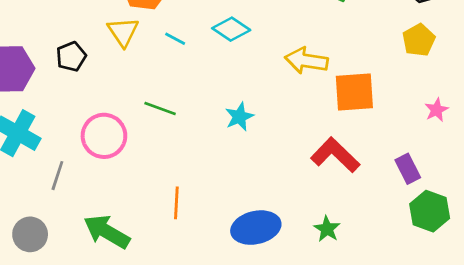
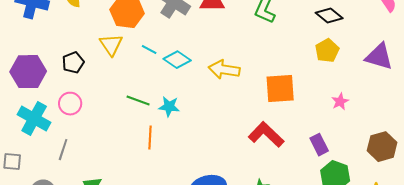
cyan diamond: (231, 29) -> (177, 60), moved
yellow arrow: (306, 61) -> (224, 70), moved
cyan star: (239, 117) -> (169, 107), moved, turned 30
pink circle: (104, 136) -> (70, 104), moved, size x0.7
orange line: (176, 203) -> (150, 138), moved

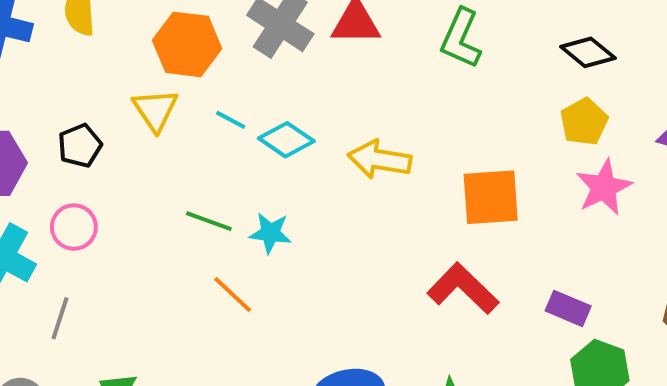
pink star: (340, 102) -> (604, 187), moved, size x1.6
orange line: (150, 138) -> (233, 294), turned -50
purple rectangle: (319, 145) -> (568, 308), turned -40

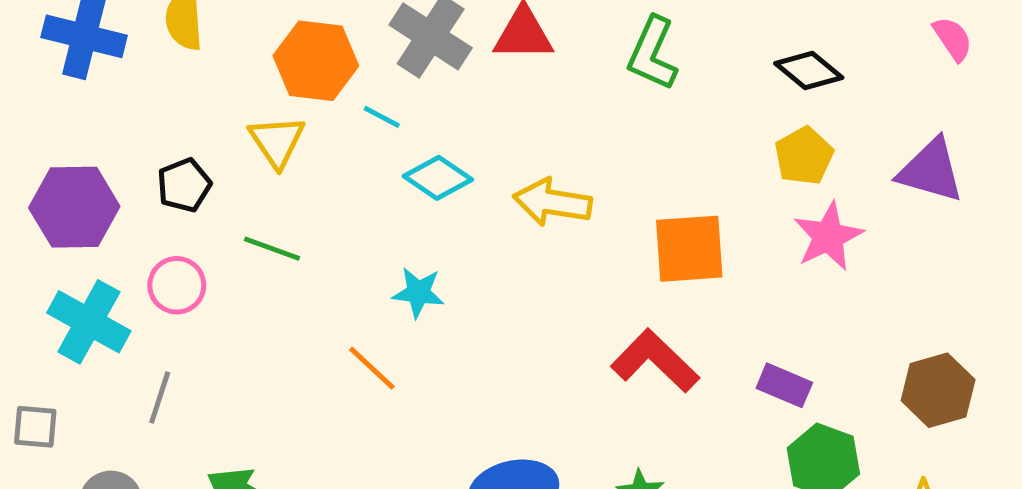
cyan line: (231, 120) -> (382, 117), moved
green line: (209, 221) -> (272, 249), moved

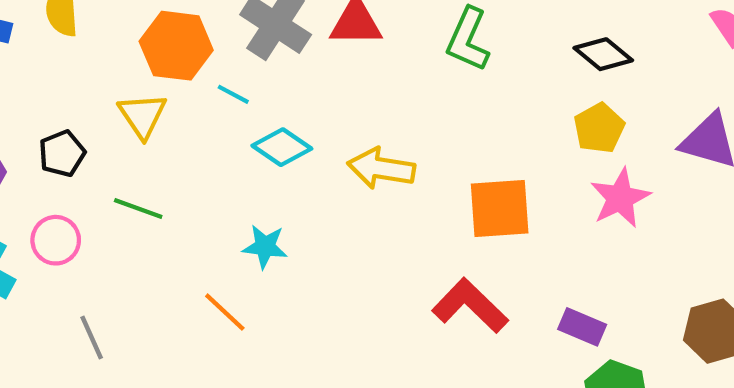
gray line: (160, 397) -> (92, 337), moved, turned -42

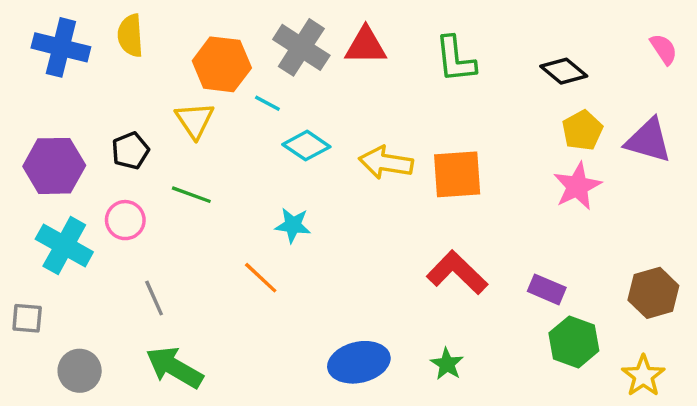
green L-shape: (468, 39) -> (455, 59), turned -30
yellow pentagon: (599, 128) -> (582, 130), moved
orange square: (500, 208) -> (457, 174), moved

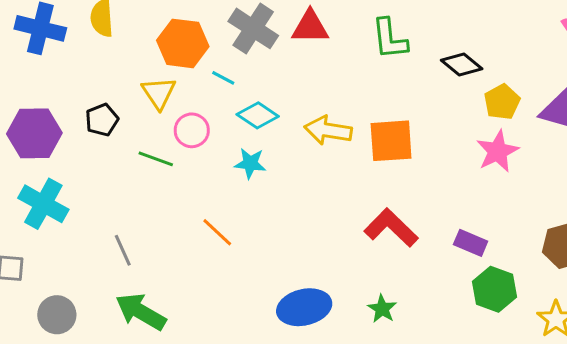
black diamond: (564, 71) -> (462, 64), moved
pink circle: (125, 220) -> (192, 130), moved
cyan star: (293, 225) -> (250, 163), moved

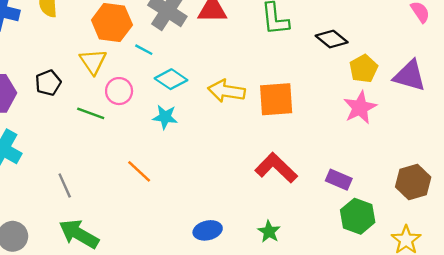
blue ellipse: (304, 307) -> (208, 230), size x0.7

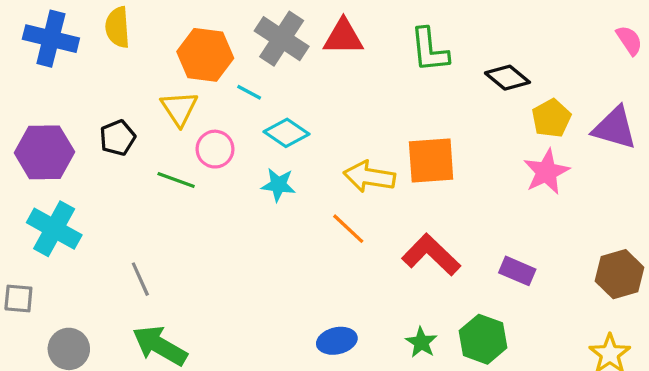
yellow arrow: (226, 91) -> (369, 177), moved
orange line: (139, 171) -> (348, 229), moved
green hexagon: (358, 216) -> (483, 339), moved

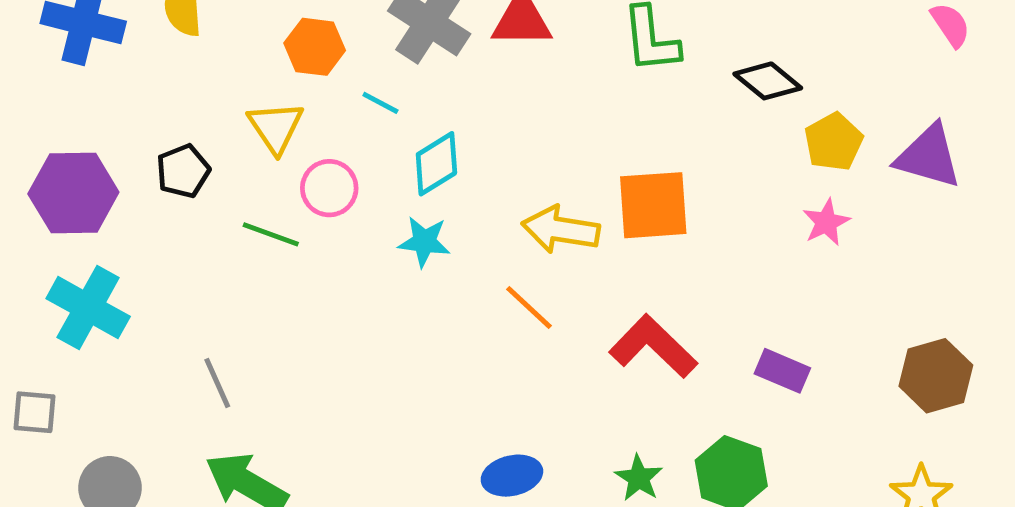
orange hexagon: (205, 55) -> (315, 47), size x0.7
cyan diamond: (286, 133) -> (436, 164), turned -66
pink star: (546, 172) -> (826, 222), size x0.7

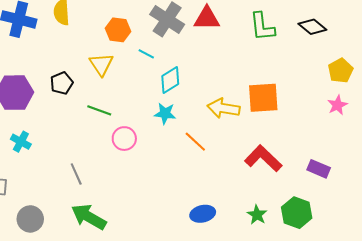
black diamond: (768, 81) -> (312, 27), moved
pink circle: (329, 188) -> (124, 139), moved
cyan cross: (88, 307) -> (21, 142), size x0.6
orange line: (529, 307) -> (195, 142), moved

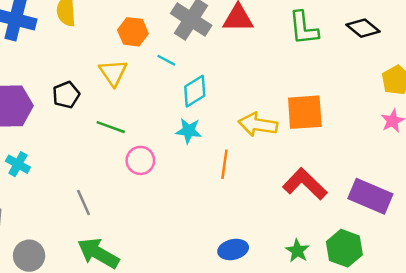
orange line: (195, 142) -> (224, 164), turned 55
purple rectangle: (319, 169) -> (370, 196), size x1.6

